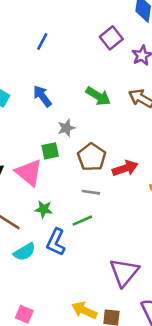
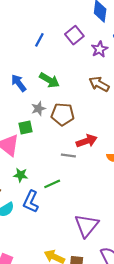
blue line: (42, 42) -> (39, 40), moved
green arrow: (98, 96) -> (49, 80), moved
brown pentagon: (92, 157) -> (63, 114), moved, turned -30
gray line: (91, 192) -> (68, 156), moved

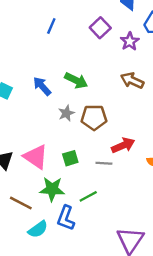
blue line: (39, 40) -> (51, 26), moved
green square: (25, 127) -> (70, 158), moved
green star: (21, 175) -> (52, 189), size x1.5

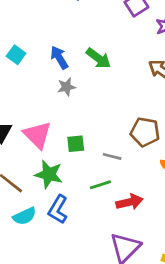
gray star: (66, 113) -> (66, 87), moved
brown pentagon: (94, 117) -> (145, 132), moved
red arrow: (123, 145) -> (129, 202), moved
green line: (88, 196) -> (100, 185), moved

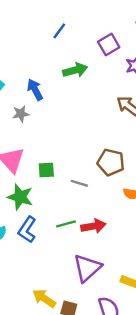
green arrow: (98, 58) -> (75, 70), moved, turned -55
gray star: (66, 87) -> (21, 114), moved
green line: (100, 185) -> (66, 224), moved

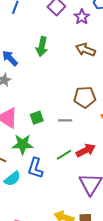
green arrow: (75, 70) -> (42, 47), moved, turned 132

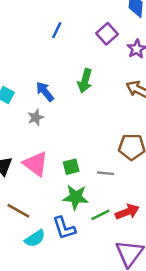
green star: (23, 144) -> (76, 197), moved
blue L-shape: (35, 168) -> (64, 228), turned -40

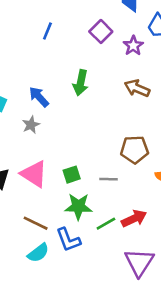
brown line: (18, 211) -> (36, 223), moved

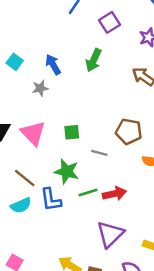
purple square: (101, 32) -> (109, 22), moved
green square: (72, 175) -> (72, 132), moved

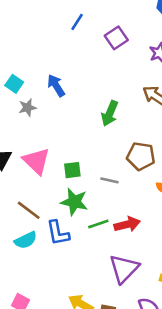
green arrow: (94, 60) -> (110, 113), moved
gray star: (40, 88) -> (28, 108), moved
green square: (72, 132) -> (72, 170), moved

